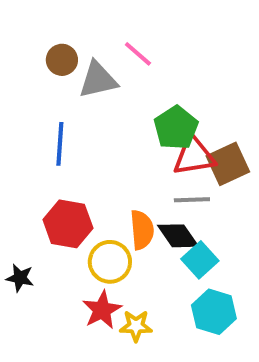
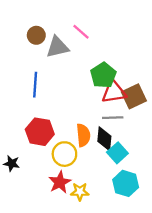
black diamond: (178, 236) -> (104, 139), turned 40

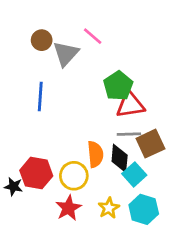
gray triangle: (57, 47) -> (66, 54), turned -35
brown square: (134, 96) -> (150, 144), moved
red hexagon: (40, 132) -> (36, 173), moved
yellow star: (80, 192) -> (109, 208), moved, turned -30

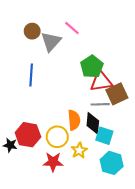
brown square: (150, 144) -> (117, 94), moved
cyan square: (134, 174) -> (104, 136), turned -30
red star: (68, 208) -> (53, 162), turned 30
yellow star: (109, 208) -> (79, 150), moved

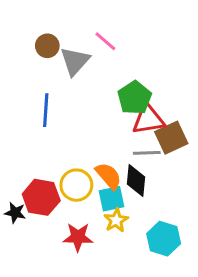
orange semicircle: (74, 120) -> (109, 176), turned -36
cyan square: (104, 136) -> (112, 199), moved, turned -30
yellow circle: (57, 137) -> (76, 185), moved

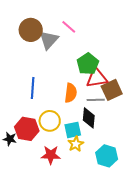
brown circle: (47, 46) -> (31, 30), size x1.5
blue line: (46, 110) -> (33, 88), moved
orange semicircle: (109, 176) -> (71, 93), moved, turned 48

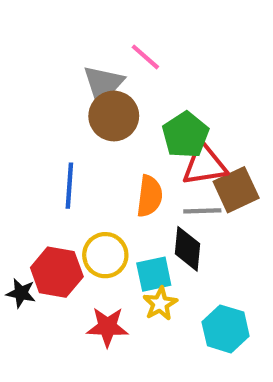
brown circle: (31, 30) -> (114, 116), moved

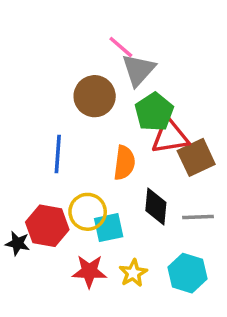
gray triangle: (103, 84) -> (138, 70), moved
gray line: (202, 211) -> (198, 217), moved
cyan square: (154, 274) -> (109, 228), moved
yellow star: (160, 304) -> (133, 273), moved

